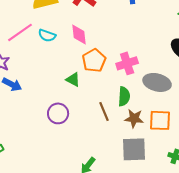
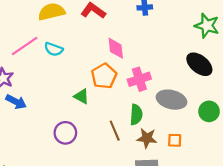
pink diamond: (79, 34) -> (116, 48), moved
orange square: (160, 120) -> (175, 140), size x0.6

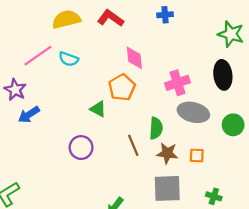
black ellipse: (199, 64) -> (223, 75), turned 44
pink cross: (139, 79) -> (177, 83), moved
blue arrow: (16, 102) -> (29, 115), turned 120

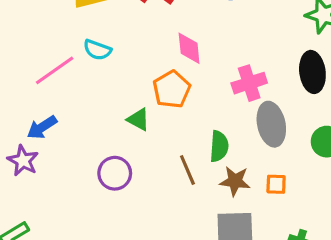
pink line: (38, 56) -> (55, 70), moved
purple star: (15, 90) -> (23, 161), moved
gray ellipse: (193, 112) -> (271, 124), turned 64

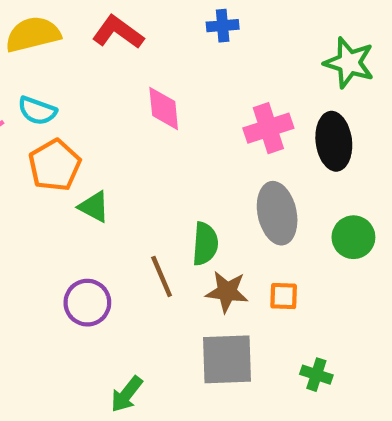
pink cross: (249, 83) -> (268, 128), moved
orange pentagon: (172, 89) -> (55, 165), moved
purple circle: (115, 173) -> (87, 303), moved

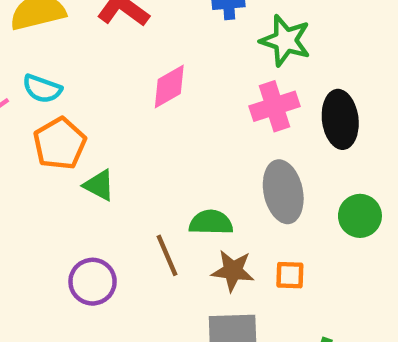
green star: (349, 63) -> (285, 41), moved
pink diamond: (164, 109) -> (169, 87), turned 66
green semicircle: (205, 244) -> (211, 222), turned -93

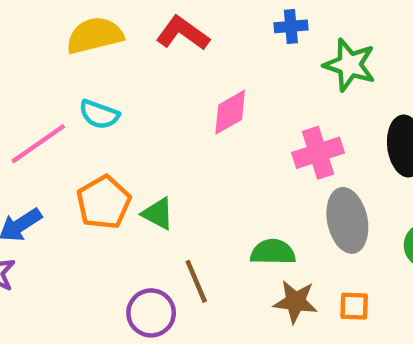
pink cross: (274, 106) -> (318, 153), moved
orange pentagon: (60, 144) -> (104, 202), moved
brown line: (167, 255) -> (196, 281), moved

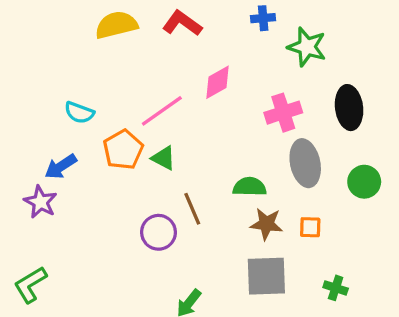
cyan semicircle: (99, 114) -> (79, 113), moved
pink line: (38, 144) -> (162, 111), moved

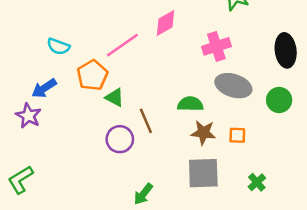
black ellipse: (349, 108) -> (286, 50), moved
green triangle: (164, 158) -> (115, 97), moved
gray ellipse: (305, 163) -> (233, 86), turned -60
green cross: (336, 288) -> (257, 182), turned 30

